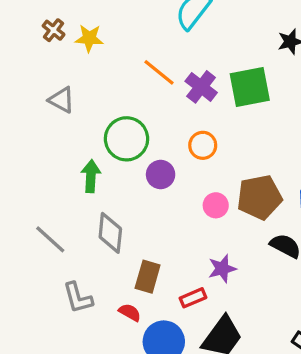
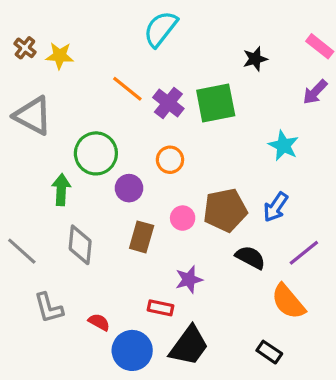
gray triangle: (62, 100) -> (33, 116), size x1.5
brown rectangle: (148, 277) -> (142, 237), moved
red rectangle: (193, 298) -> (161, 308), turned 35

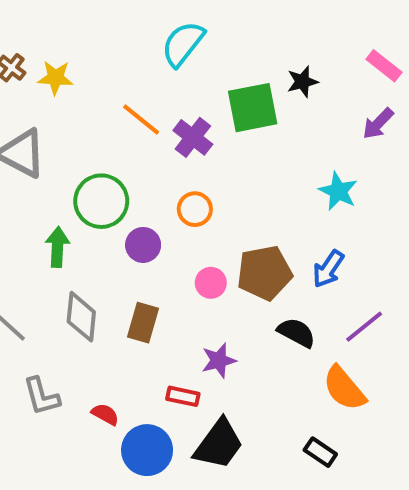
green square: (216, 103) -> (253, 108), moved
brown rectangle: (142, 237) -> (143, 323), moved

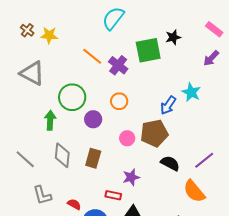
blue arrow: (328, 269) -> (168, 105), moved

